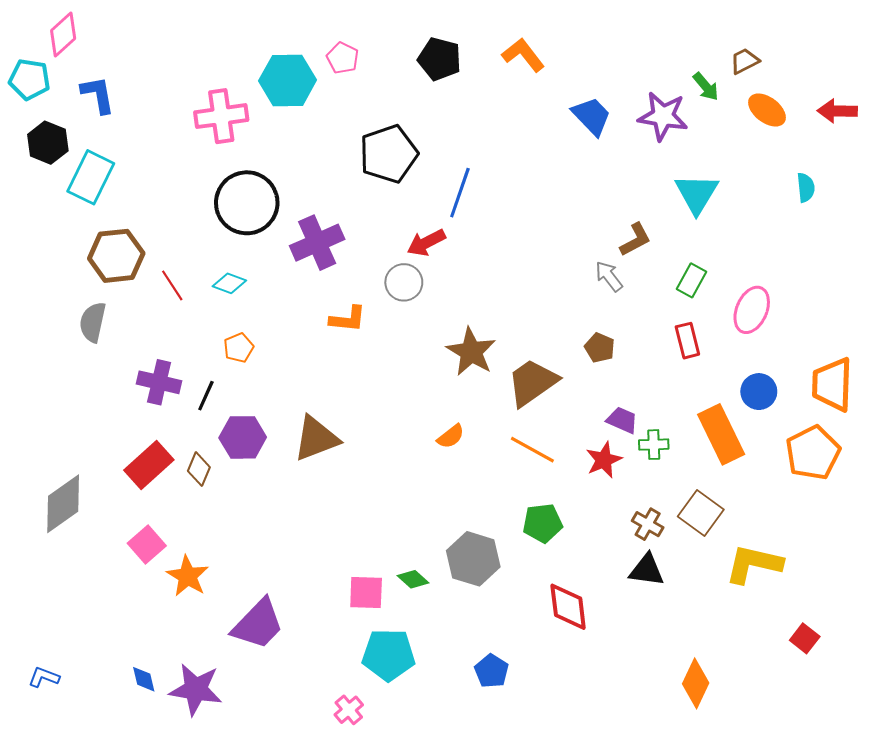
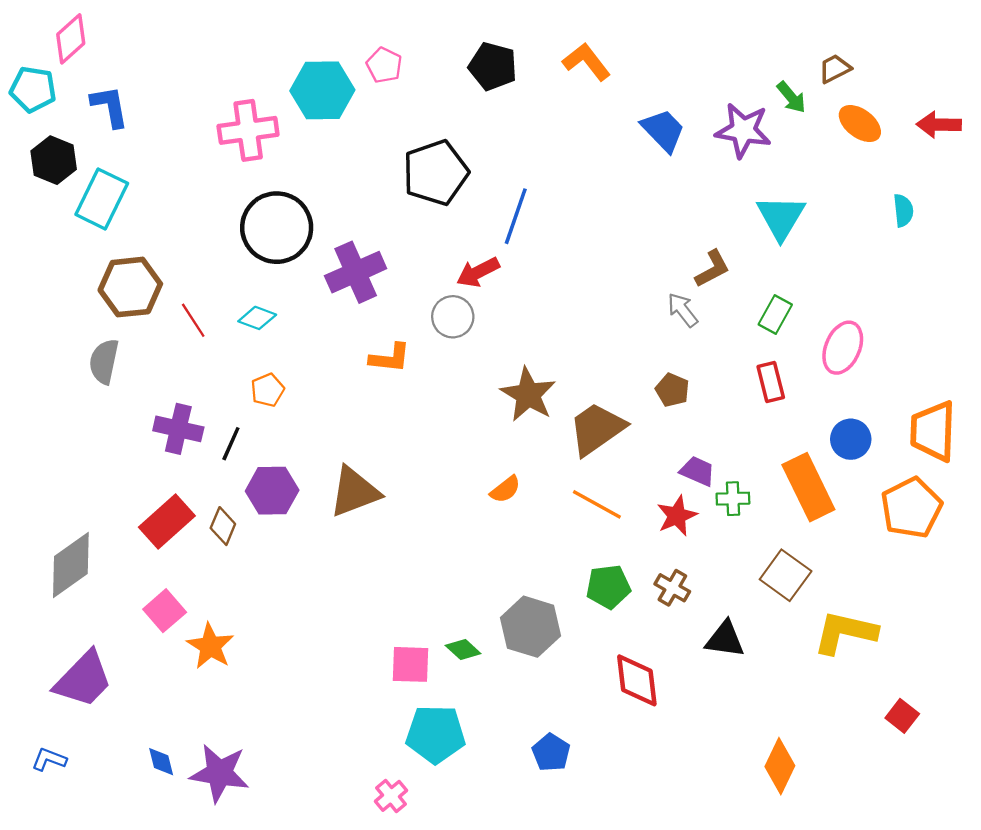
brown cross: (648, 524) -> (672, 588), moved
purple trapezoid: (258, 624) -> (83, 679), moved

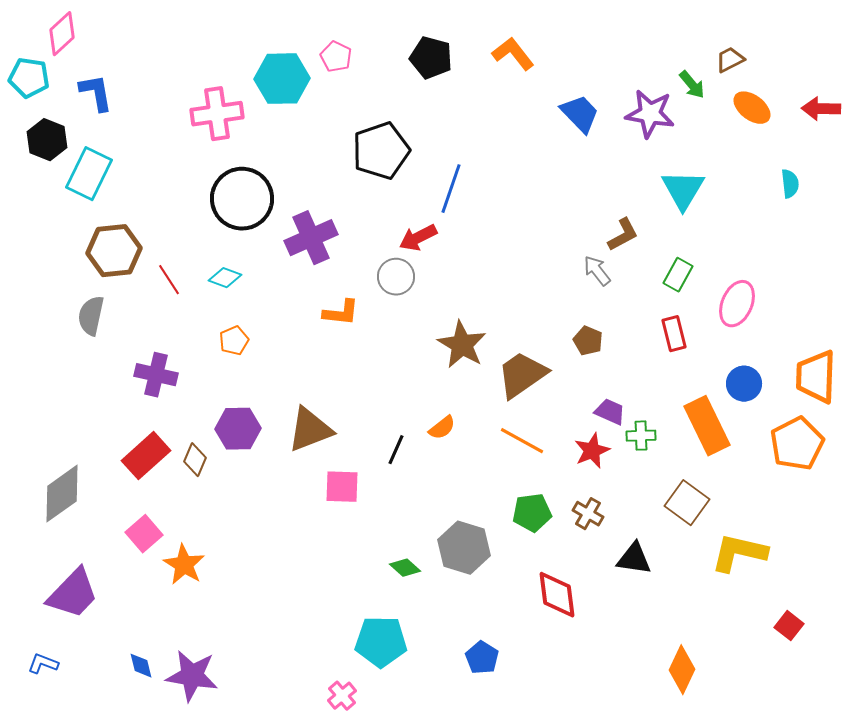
black line: (231, 444) -> (396, 450), moved
pink square: (410, 664) -> (342, 487), moved

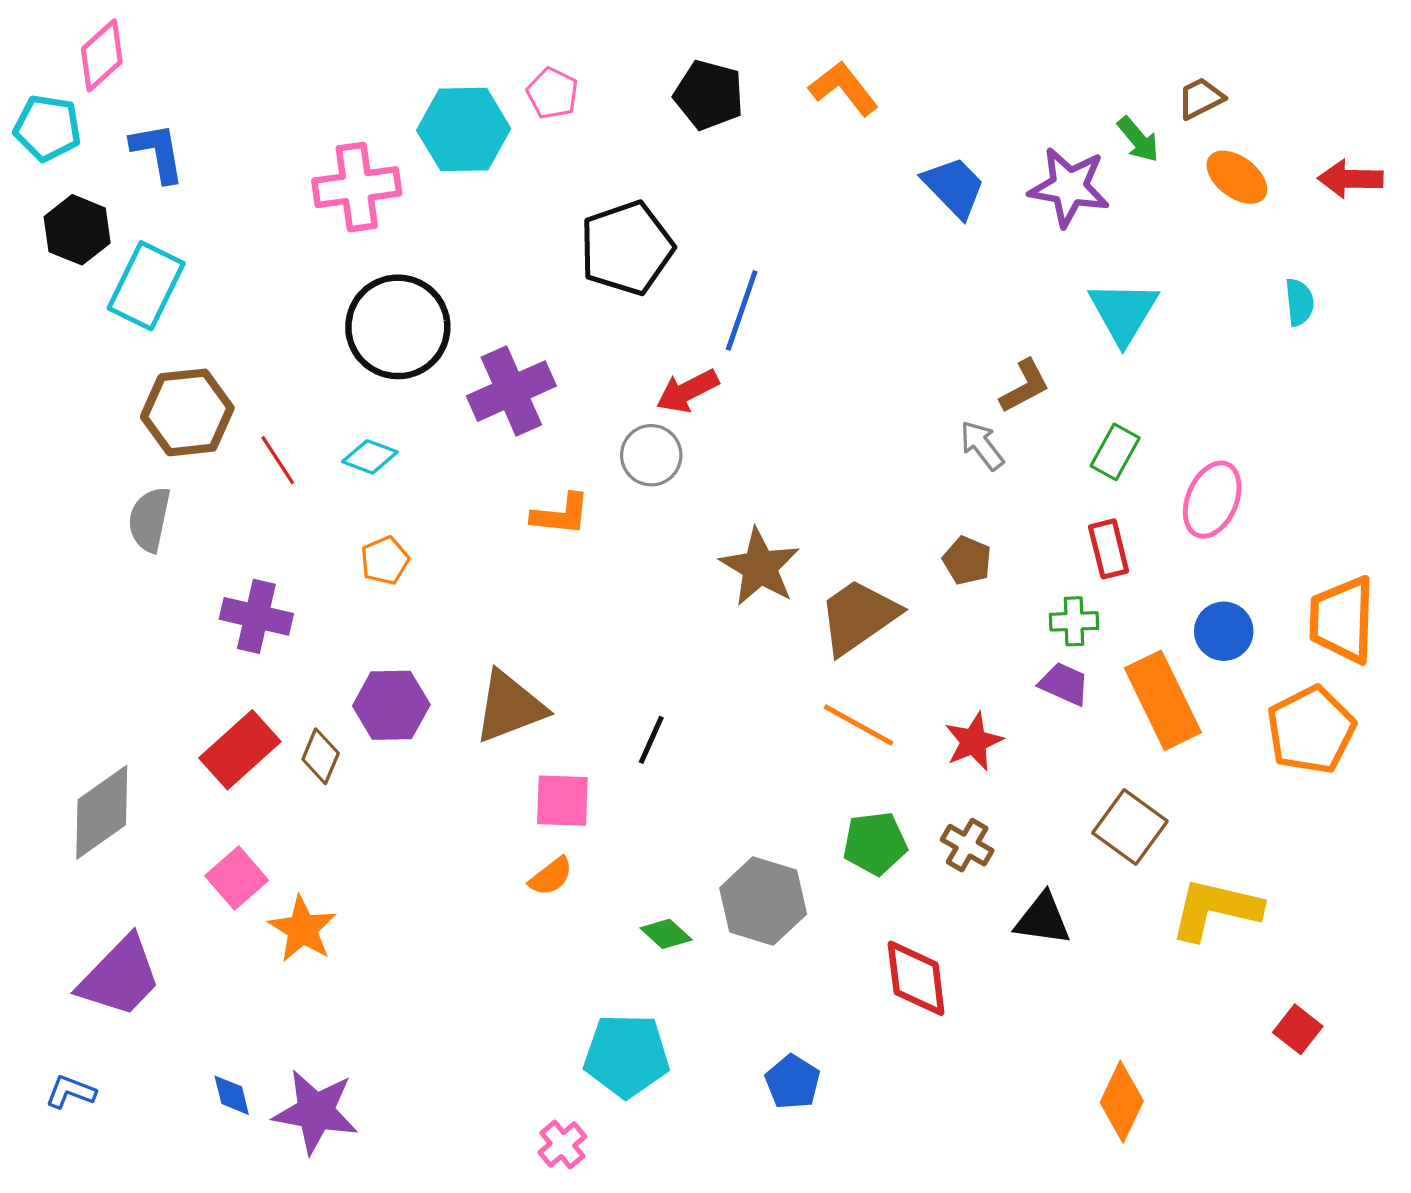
purple trapezoid: (610, 412) -> (1064, 684), moved
orange semicircle: (442, 428) -> (551, 876), moved
green cross: (641, 436) -> (1074, 621), moved

